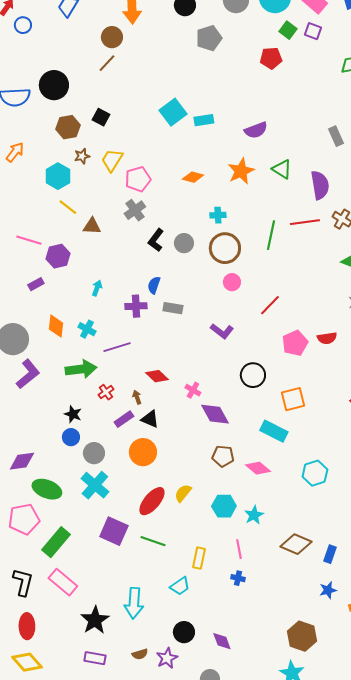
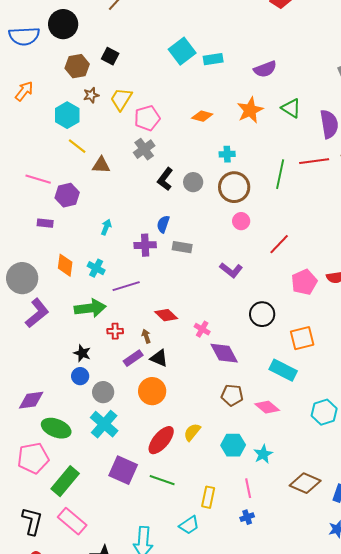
purple rectangle: (36, 284) -> (45, 223), turned 35
red cross: (106, 392) -> (115, 331), turned 35
blue cross: (238, 578) -> (247, 517), turned -32

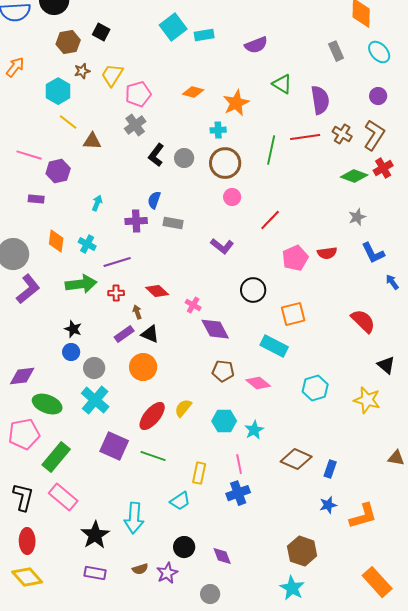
orange star: (250, 110) -> (236, 103), moved
red cross: (115, 331) -> (116, 293), moved
blue cross: (247, 517) -> (238, 493), size x1.6

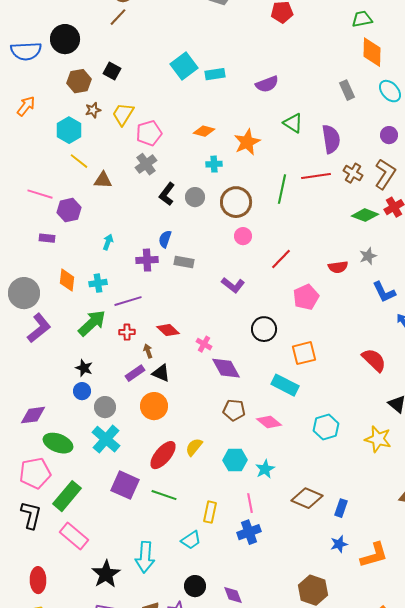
cyan cross: (218, 130) -> (214, 164), moved
cyan cross: (87, 244) -> (98, 283), turned -36
red semicircle: (327, 253) -> (338, 267), moved
green arrow: (81, 284) -> (92, 323), turned -36
black L-shape: (23, 497) -> (31, 515), moved

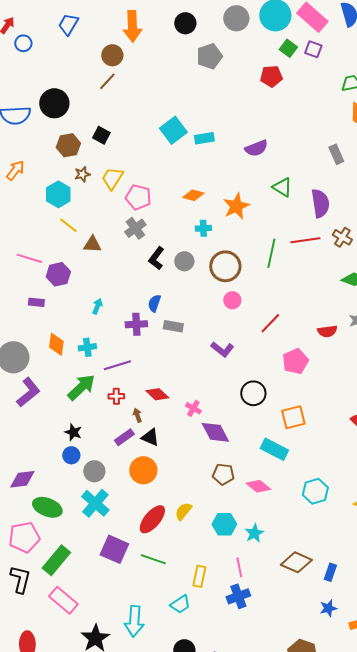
pink pentagon: (149, 133) -> (138, 197), turned 30

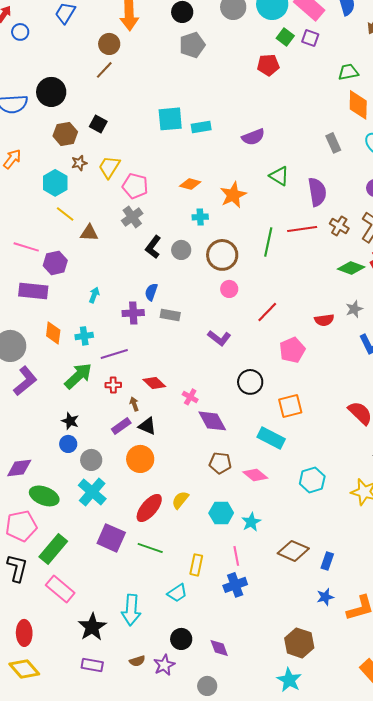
gray pentagon: (209, 56) -> (192, 45), moved
cyan square: (173, 130) -> (170, 119), turned 32
purple rectangle: (36, 302) -> (33, 291), size x1.8

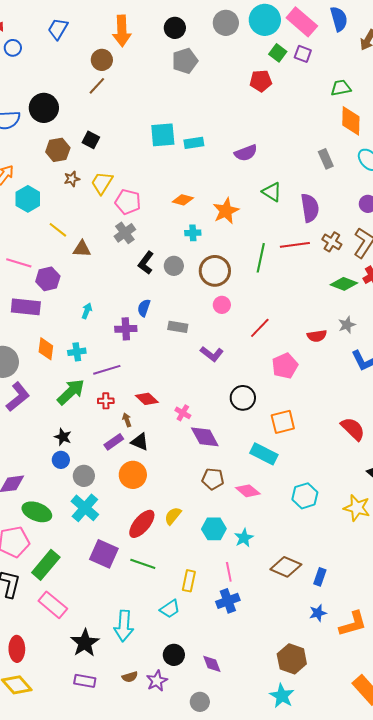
cyan hexagon: (55, 183) -> (28, 199), moved
gray rectangle: (170, 315) -> (178, 327), moved

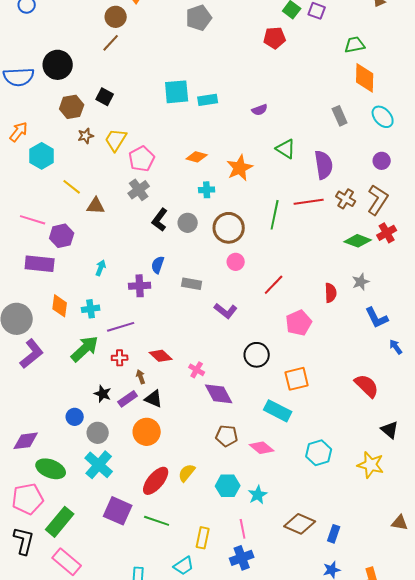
purple semicircle: (246, 153) -> (260, 110), size x0.7
pink pentagon: (128, 202) -> (142, 159), turned 30
red semicircle: (317, 336) -> (331, 293), turned -84
black star: (63, 437) -> (103, 394), moved

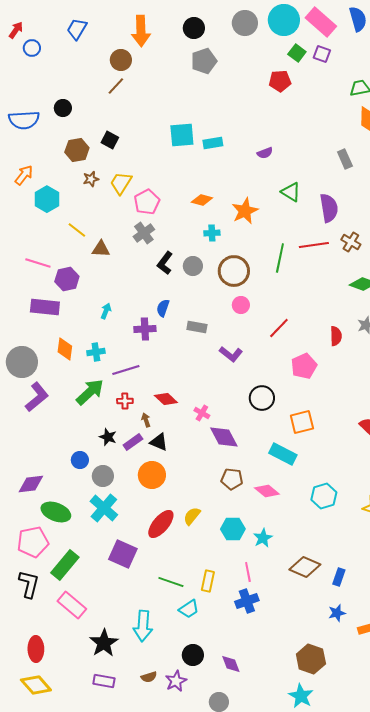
black circle: (58, 65) -> (63, 108), size x0.6
green line: (157, 521) -> (171, 582), moved

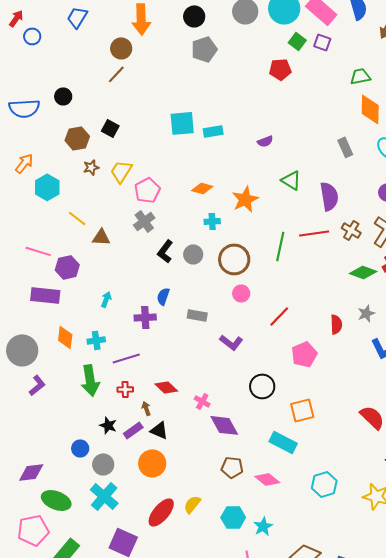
green arrow: (90, 392) -> (90, 380), turned 124
purple L-shape: (37, 397) -> (37, 385), size x0.7

